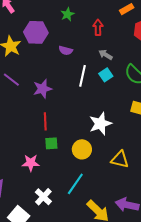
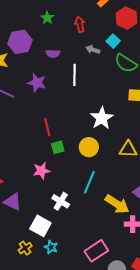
cyan square: (106, 75) -> (113, 41), moved
purple star: (42, 89) -> (37, 83), moved, turned -30

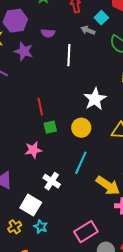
cyan square: (113, 41) -> (101, 18), moved
purple star: (37, 83) -> (24, 51), moved

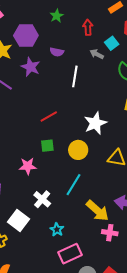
red line: (40, 107) -> (49, 117), moved, turned 66
cyan star: (41, 227) -> (57, 230), moved

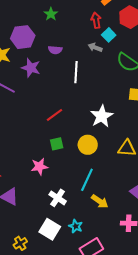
red arrow: (88, 27) -> (96, 20), moved
yellow arrow: (97, 211) -> (100, 201), moved, size x0.7
white square: (18, 220) -> (50, 229), moved

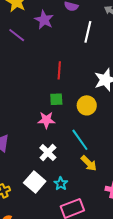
red line: (55, 115) -> (59, 70), turned -60
pink star: (39, 167) -> (46, 120), moved
cyan line: (87, 180) -> (80, 140), turned -70

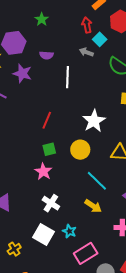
red line: (59, 70) -> (47, 120), turned 30
pink star: (46, 120) -> (43, 171), turned -30
cyan line: (80, 140) -> (97, 181), moved

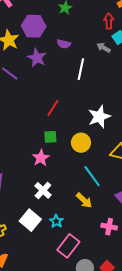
pink rectangle: (86, 253) -> (68, 246), turned -30

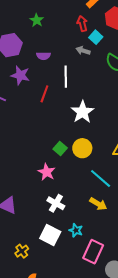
red line: (53, 108) -> (44, 94), moved
white star: (99, 117) -> (82, 112), moved
green square: (50, 137) -> (60, 149), moved, turned -32

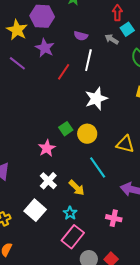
purple semicircle: (43, 56) -> (81, 36), moved
yellow arrow: (98, 204) -> (77, 188), moved
cyan star: (76, 230) -> (70, 213), moved

